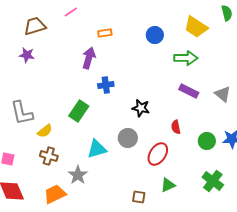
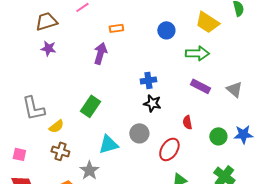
purple star: (27, 55) -> (48, 48), moved
blue cross: (106, 85) -> (148, 80), moved

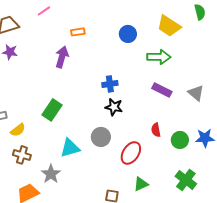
red semicircle: (187, 122) -> (156, 130), moved

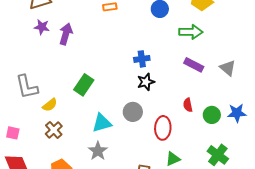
purple arrow: (62, 57) -> (66, 34), moved
black star: (114, 107) -> (146, 82), turned -30
red ellipse: (131, 153) -> (163, 128), turned -30
brown cross: (22, 155) -> (54, 130), turned 30
gray star: (51, 174) -> (98, 151), moved

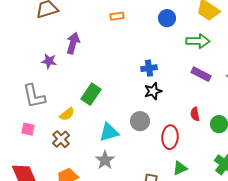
purple star: (42, 27) -> (49, 61), moved
yellow semicircle: (50, 105) -> (67, 114), moved
pink square: (13, 133) -> (28, 129), moved

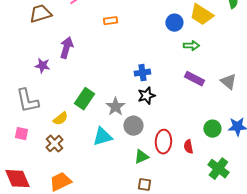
blue circle: (167, 18) -> (174, 23), moved
green arrow: (198, 41) -> (191, 46), size x0.7
red semicircle: (195, 114) -> (188, 147), moved
gray star: (105, 160) -> (115, 107), moved
green triangle: (180, 168) -> (141, 157), moved

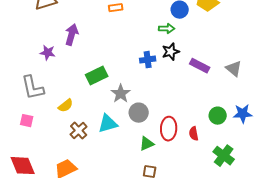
green arrow: (191, 46) -> (167, 29), moved
black star: (146, 96) -> (171, 52), moved
green rectangle: (84, 99) -> (97, 76), moved, turned 30
brown cross: (54, 144) -> (79, 131), moved

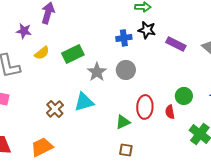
black star: (171, 52) -> (147, 30), turned 30
yellow semicircle: (66, 106) -> (42, 53), moved
gray circle: (139, 113) -> (126, 70), moved
green circle: (218, 116) -> (184, 96), moved

